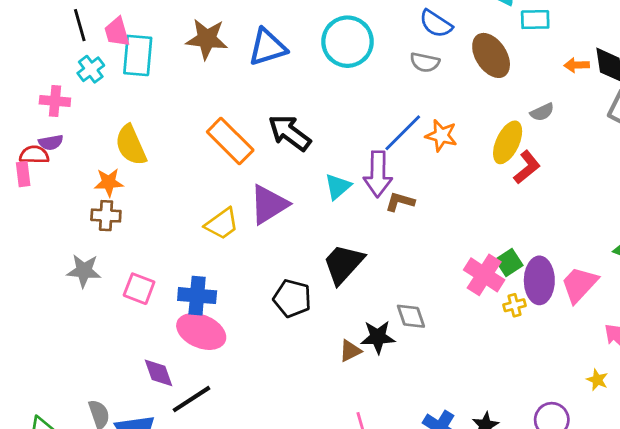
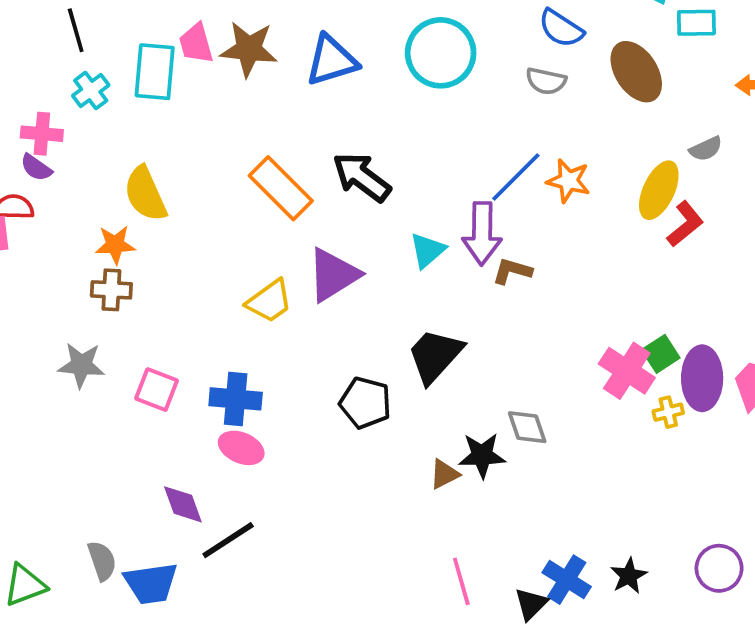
pink trapezoid: (117, 32) -> (196, 43), moved
purple semicircle: (51, 142) -> (36, 168), moved, turned 45
pink ellipse: (201, 331) -> (241, 448), size x0.7

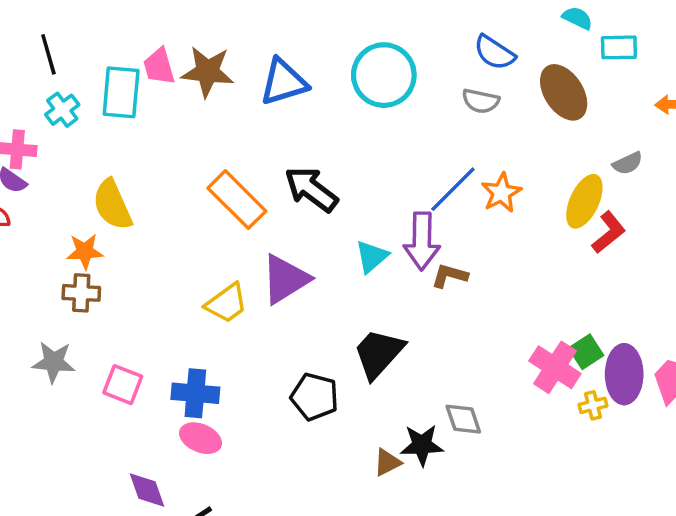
orange star: (569, 181) -> (501, 193), turned 30

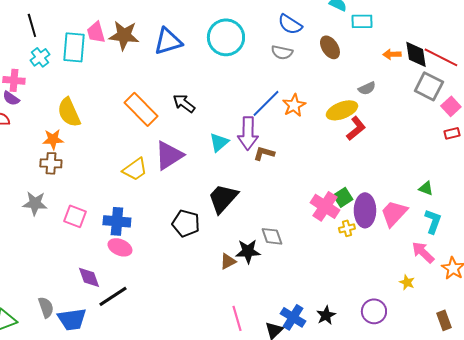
brown ellipse: (564, 92) -> (330, 47), size x0.7
black arrow: (311, 189) -> (184, 103), size x0.7
yellow ellipse: (584, 201) -> (342, 110), turned 44

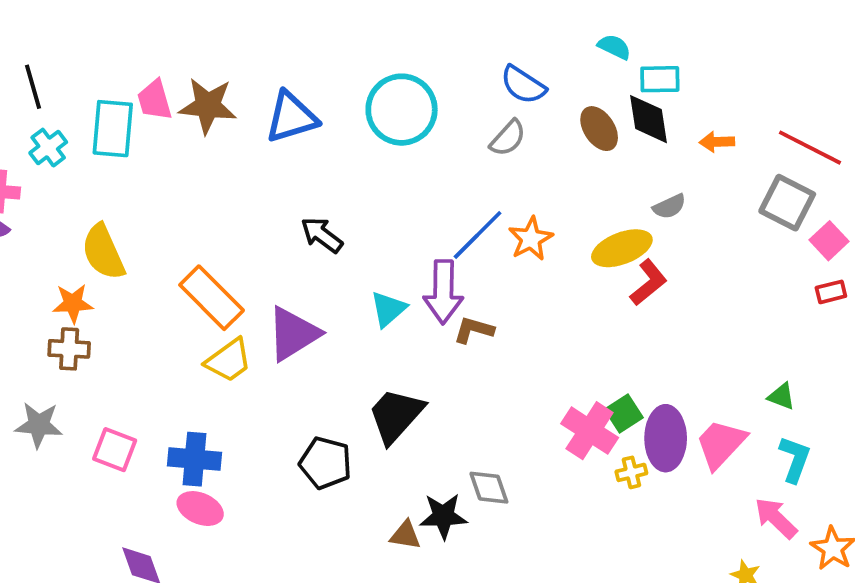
gray semicircle: (282, 52) -> (508, 138), turned -60
black diamond: (416, 54) -> (649, 119), moved
orange rectangle: (141, 109) -> (212, 298), moved
brown triangle: (228, 261) -> (405, 535), turned 36

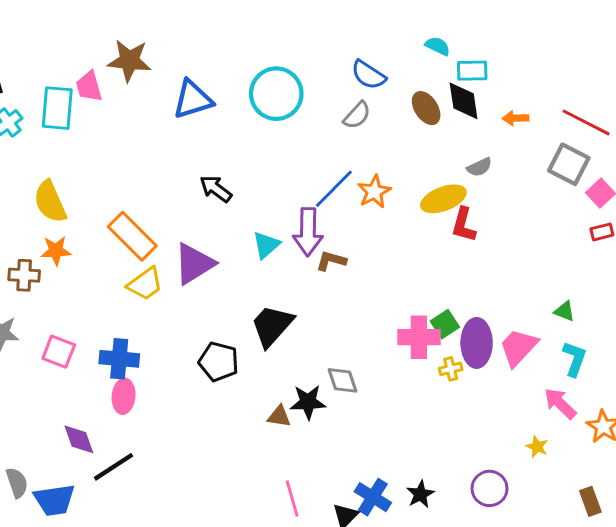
brown star: (208, 106) -> (129, 61), moved
red L-shape: (649, 282) -> (464, 225), turned 144
orange star: (73, 303) -> (56, 251), moved
pink cross: (590, 431) -> (419, 337), turned -33
pink ellipse: (200, 509) -> (124, 396), turned 72

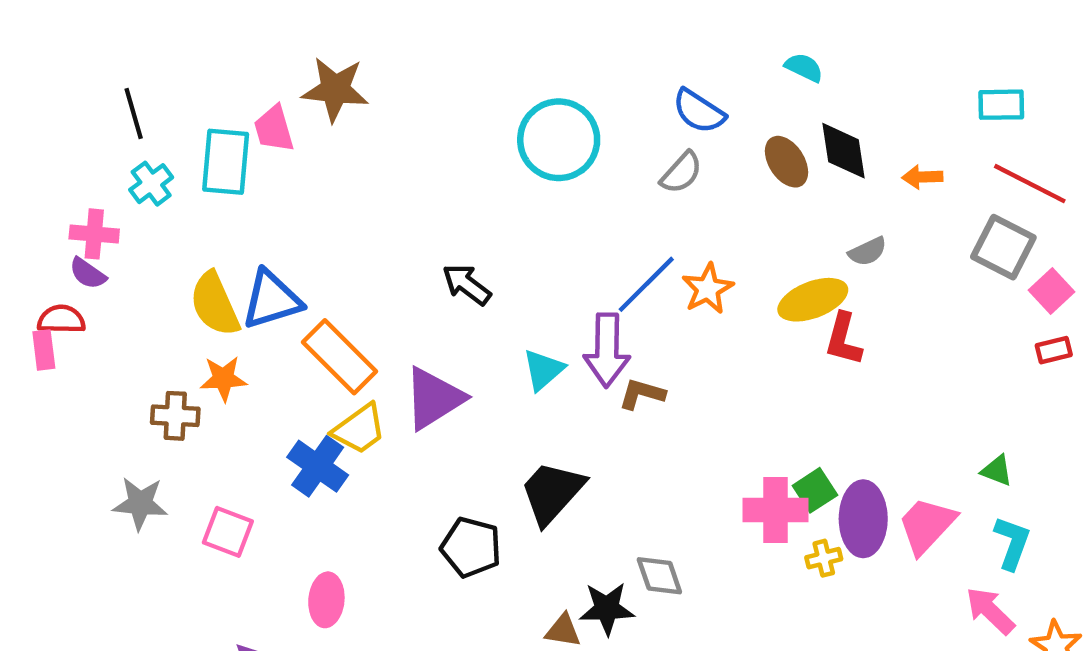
cyan rectangle: (472, 71) -> (1001, 105), moved
blue triangle: (193, 99) -> (272, 300), moved
blue cross: (119, 359) -> (318, 466), moved, turned 30

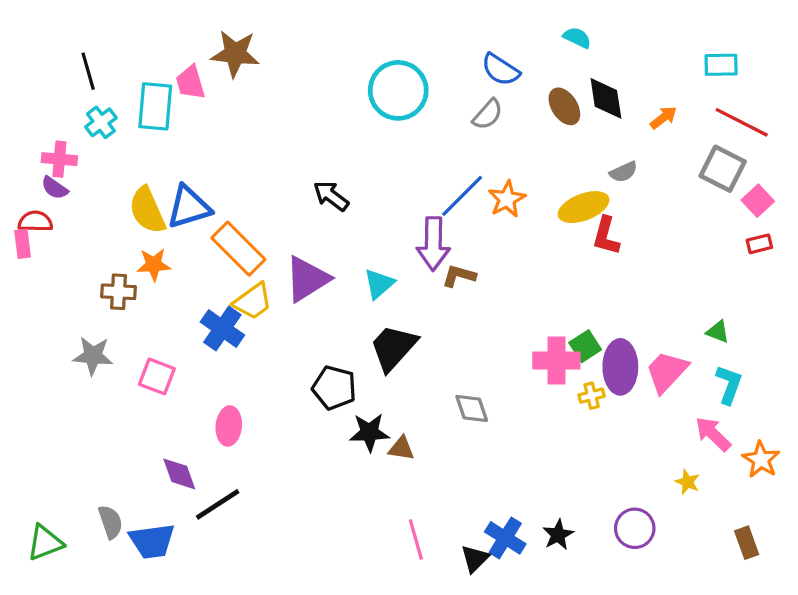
orange arrow: (922, 177) -> (663, 118), turned 144
cyan triangle: (543, 370) -> (379, 284), moved
black star: (607, 609) -> (369, 432), moved

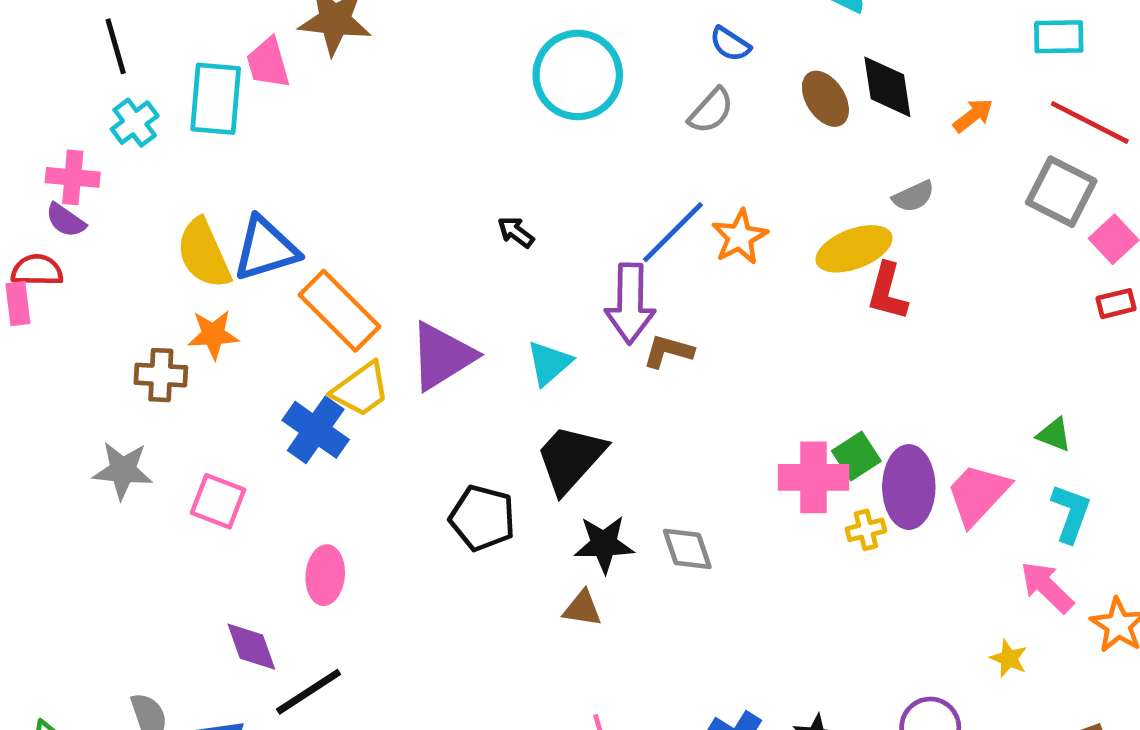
blue semicircle: (500, 70) -> (730, 44), size x0.7
black arrow: (331, 196) -> (516, 232), moved, size x0.7
black star: (369, 432) -> (604, 544), moved

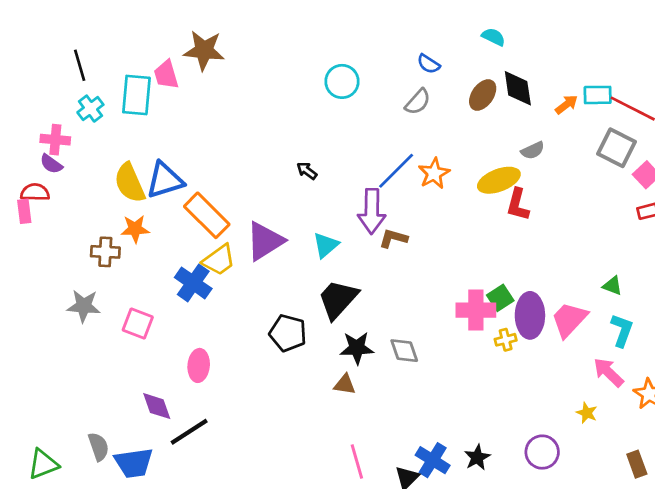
cyan rectangle: (1059, 37) -> (598, 95), moved
cyan circle: (578, 75) -> (342, 81), size x0.7
brown ellipse: (825, 99) -> (483, 95), turned 68

